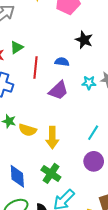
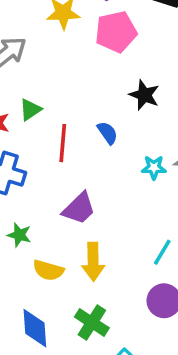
blue semicircle: (62, 62) -> (107, 133), turned 48
purple trapezoid: (58, 91) -> (79, 208), moved
yellow semicircle: (28, 130) -> (48, 270), moved

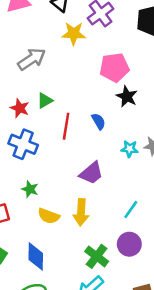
pink pentagon: (116, 32) -> (114, 67), moved
purple trapezoid: (79, 208) -> (91, 173), moved
green cross: (92, 322) -> (97, 256), moved

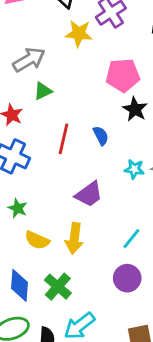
green triangle: (45, 101) -> (43, 91), moved
green cross: (97, 256) -> (58, 287), moved

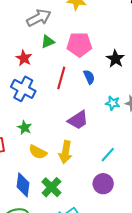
pink pentagon: (123, 75) -> (79, 45), moved

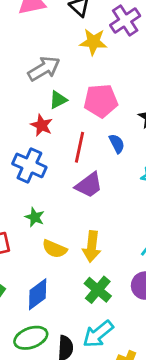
red star: (24, 58) -> (42, 125), moved
purple trapezoid: (78, 120) -> (89, 185), moved
blue diamond: (23, 185) -> (38, 294), turned 50
green cross: (51, 187) -> (98, 290), moved

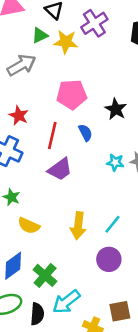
green triangle: (58, 100) -> (40, 35), moved
yellow arrow: (92, 247) -> (78, 226), moved
green cross: (98, 290) -> (45, 275), moved

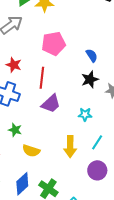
black star: (116, 109) -> (90, 79), moved, turned 30
blue semicircle: (85, 133) -> (92, 55), moved
cyan star: (115, 162) -> (85, 114), moved

